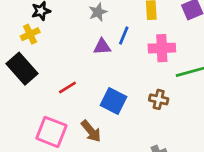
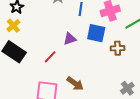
purple triangle: (102, 47) -> (70, 39), moved
blue square: (114, 101) -> (96, 33), moved

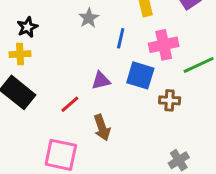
yellow cross: (13, 26) -> (20, 54), turned 32
brown arrow: (75, 84) -> (102, 128), moved, turned 30

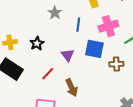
black star: (27, 27) -> (37, 43), moved
purple triangle: (101, 81) -> (68, 55), turned -48

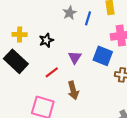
blue line: (78, 25) -> (88, 18), moved

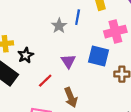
gray star: (70, 13) -> (59, 26), moved
black star: (46, 40) -> (26, 55), moved

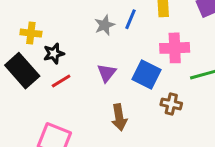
red line: (45, 81) -> (61, 81), moved
brown arrow: (71, 97) -> (119, 117), moved

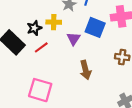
yellow cross: (31, 33) -> (54, 22), moved
blue square: (146, 74) -> (95, 27), moved

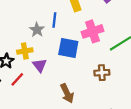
purple triangle: (74, 39) -> (40, 65), moved

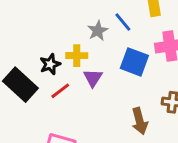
blue line: (54, 20) -> (123, 22), turned -56
brown arrow: (67, 93) -> (140, 121), moved

